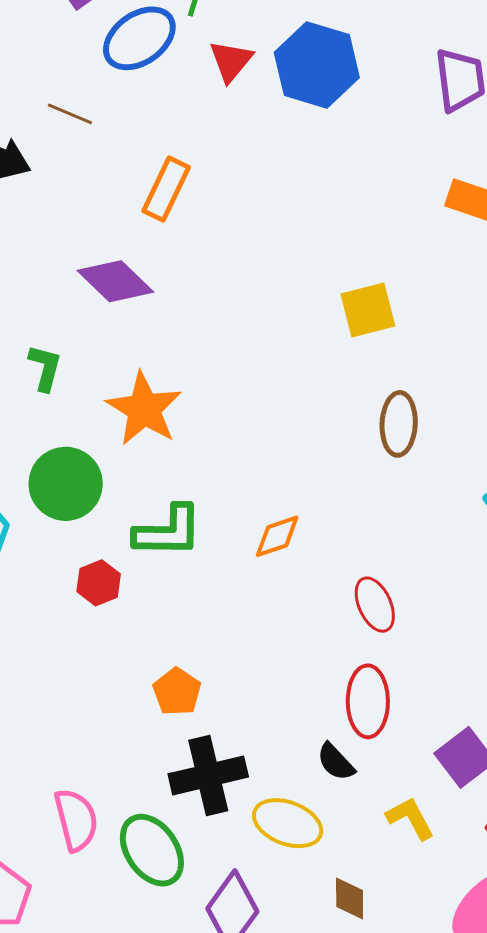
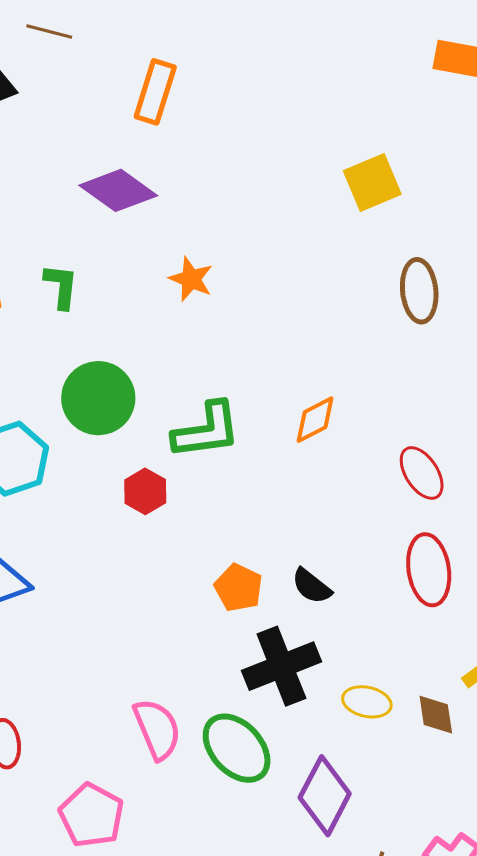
orange star: (144, 409) -> (191, 279), moved, size x0.6
black semicircle: (336, 762) -> (312, 586), moved
yellow ellipse: (288, 823) -> (367, 702), size x0.7
brown diamond: (350, 898) -> (436, 715), moved

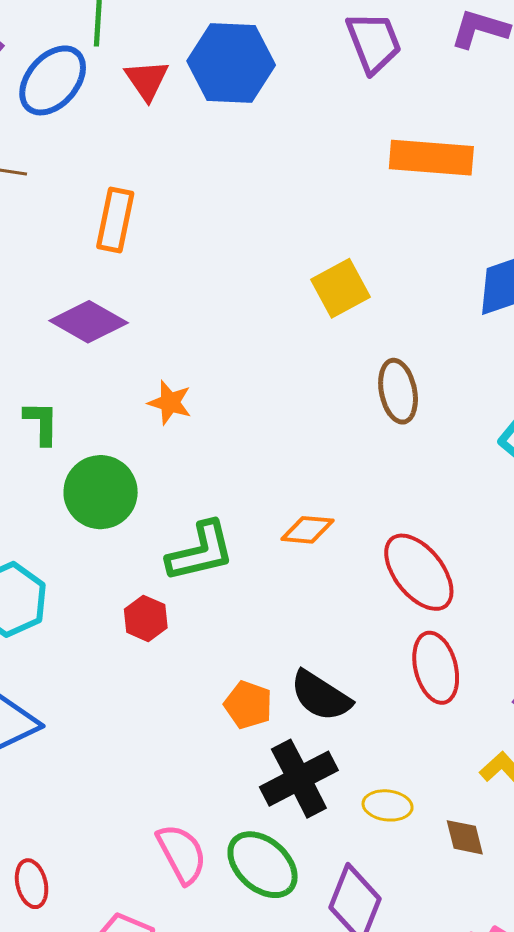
green circle: (98, 398) -> (101, 492), moved
orange diamond: (315, 420) -> (307, 530), turned 38
red ellipse: (422, 473) -> (419, 572), size x1.5
black semicircle: (312, 586) -> (321, 696), size x1.5
brown diamond: (436, 715) -> (465, 837), moved

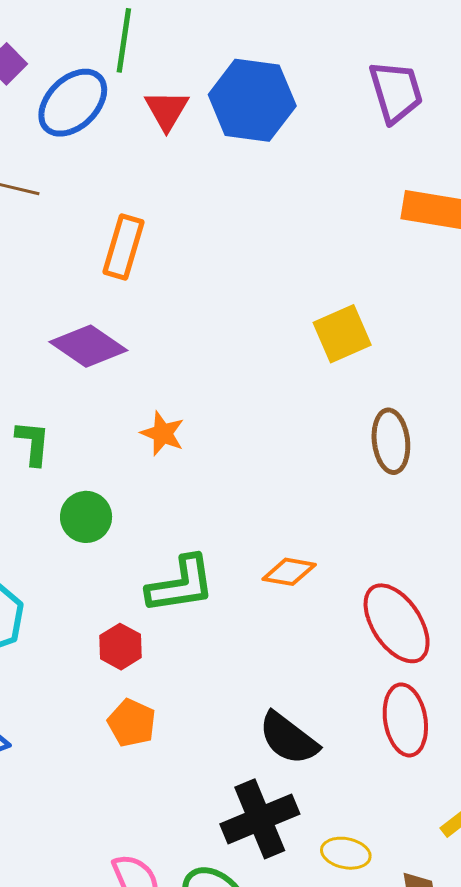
green circle: (101, 492) -> (86, 517), size x0.7
orange pentagon: (248, 705) -> (132, 723), moved

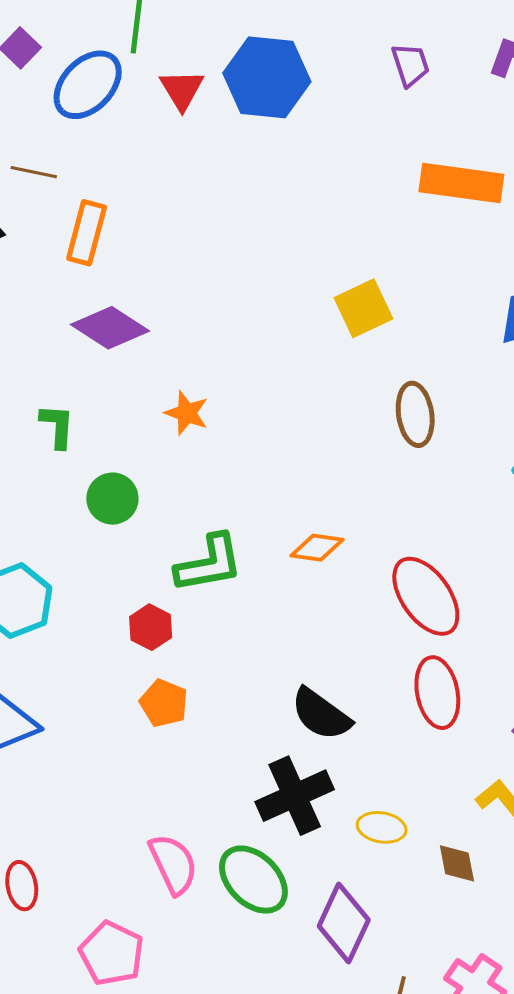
purple trapezoid: (396, 92) -> (410, 65), size x0.7
orange rectangle: (123, 247) -> (87, 233), moved

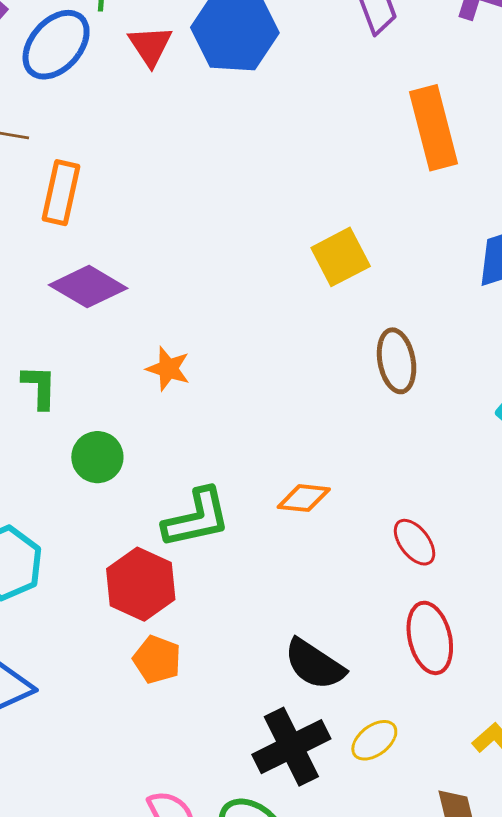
orange rectangle: (461, 183) -> (433, 128), turned 70
red ellipse: (426, 596) -> (415, 542), size x0.6
red hexagon: (151, 627) -> (141, 584), size x1.6
yellow ellipse: (382, 827) -> (374, 740), moved, turned -45

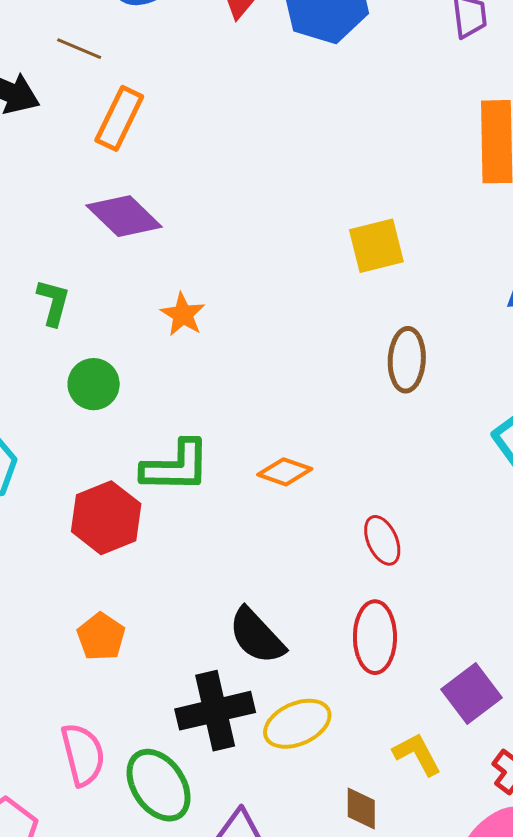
orange pentagon: (157, 660) -> (101, 637), moved
yellow ellipse: (374, 740) -> (297, 724), size x1.4

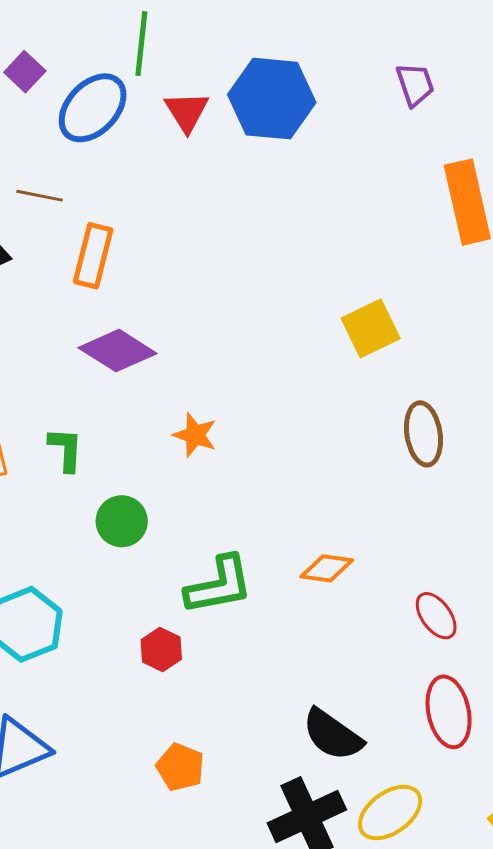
red hexagon: (106, 518) -> (161, 649), size x0.6

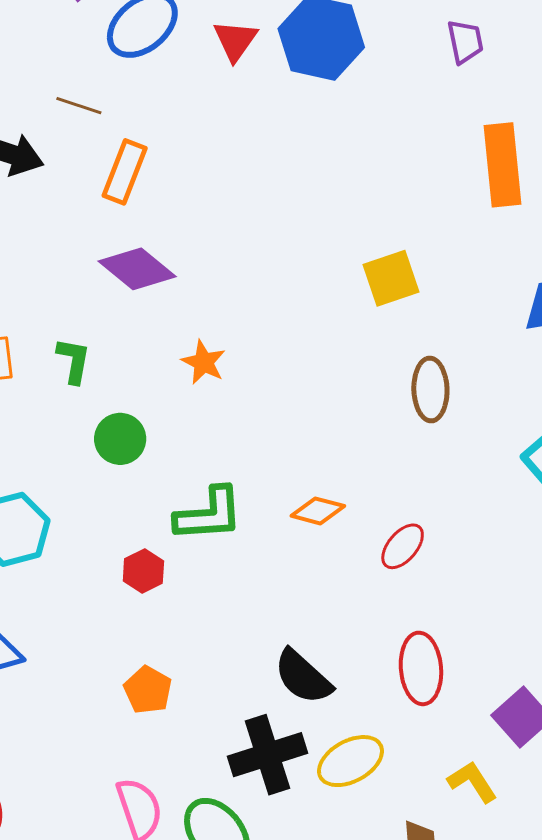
red ellipse: (436, 616) -> (403, 546), moved, turned 69

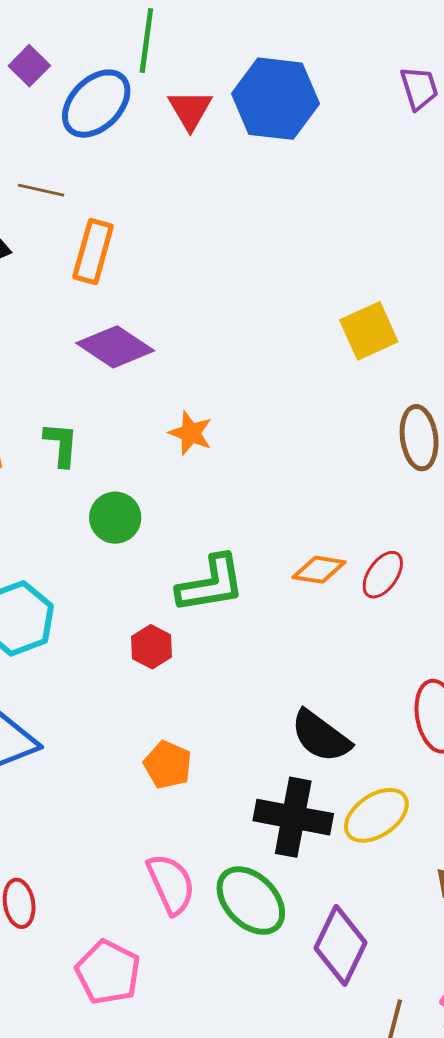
red ellipse: (403, 546) -> (383, 575), moved
black cross: (268, 755) -> (293, 817), turned 34

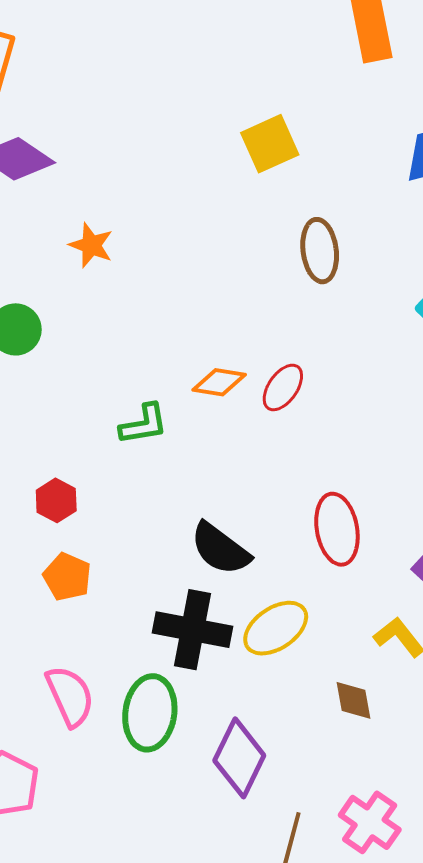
green L-shape: (211, 584) -> (144, 424), moved, size x0.7
red hexagon: (152, 647) -> (56, 500), moved
green ellipse: (251, 901) -> (150, 713), turned 52

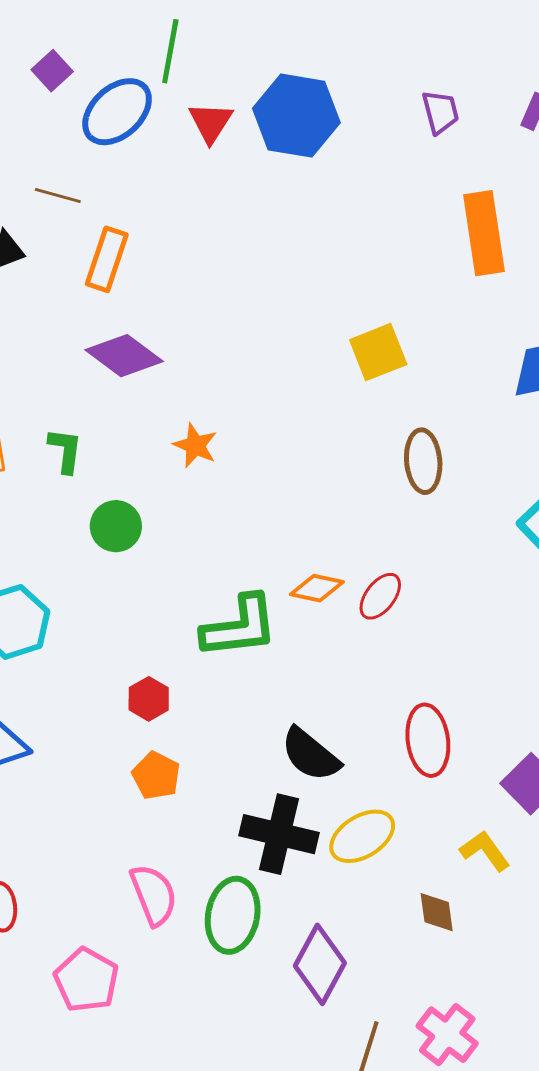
green L-shape: (144, 424) -> (240, 627), size x1.6

